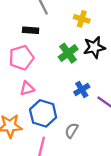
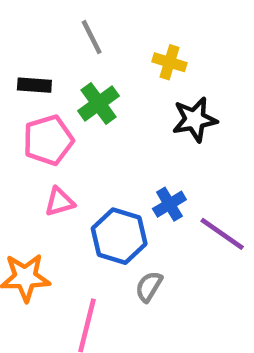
black rectangle: (31, 30) -> (34, 85), moved
green cross: (68, 53) -> (99, 103), moved
blue hexagon: (43, 113) -> (119, 236), moved

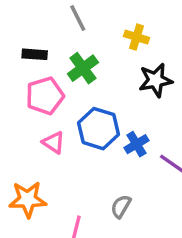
pink triangle: (60, 202) -> (54, 142), turned 50
blue hexagon: (119, 236) -> (98, 129), moved

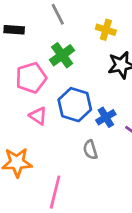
black rectangle: (35, 54) -> (14, 30), moved
gray semicircle: (121, 206) -> (90, 150), moved, turned -48

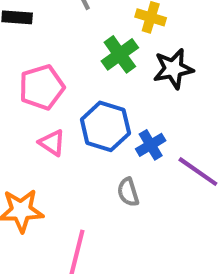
green cross: (62, 55) -> (120, 54), moved

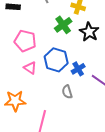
black star: (173, 69) -> (89, 32), turned -30
pink pentagon: (42, 87) -> (25, 41), turned 30

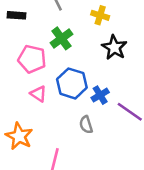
green cross: (63, 25) -> (62, 38), moved
orange star: (15, 101) -> (19, 136), turned 30

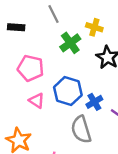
green cross: (62, 38) -> (70, 43), moved
gray semicircle: (86, 125) -> (81, 130), size x1.6

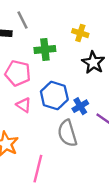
gray line: (53, 14) -> (22, 20), moved
green cross: (70, 43) -> (45, 50), moved, turned 30

